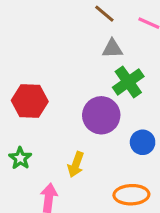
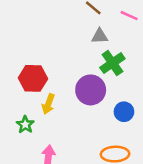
yellow arrow: (76, 165) -> (48, 104), moved

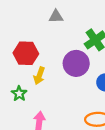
gray triangle: (100, 36) -> (56, 16), moved

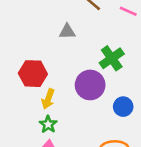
green star: (19, 94) -> (48, 124), moved

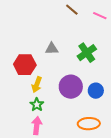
gray triangle: (67, 32) -> (52, 49), moved
purple circle: (90, 85) -> (71, 87), moved

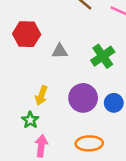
red hexagon: (25, 65) -> (27, 34), moved
green star: (37, 105) -> (30, 120), moved
orange ellipse: (89, 124) -> (89, 143), moved

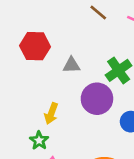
purple circle: (83, 98) -> (97, 99), moved

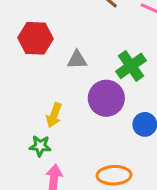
green star: (39, 140) -> (40, 146), turned -30

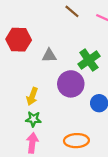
green star: (40, 146) -> (33, 119), moved

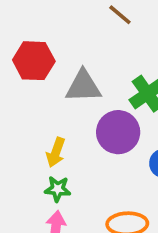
gray triangle: (49, 56) -> (83, 86), size x1.5

